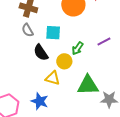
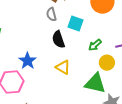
yellow circle: (64, 61) -> (107, 63), moved
blue star: (40, 101) -> (28, 61), moved

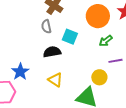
black semicircle: (58, 39) -> (52, 52), turned 96
green arrow: (95, 45) -> (106, 41), moved

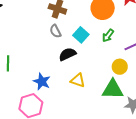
cyan square: (70, 37) -> (81, 35), turned 35
green arrow: (106, 41) -> (108, 36), moved

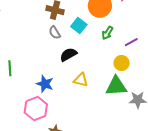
cyan square: (81, 35) -> (79, 25), moved

